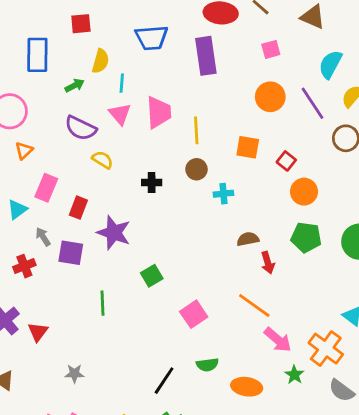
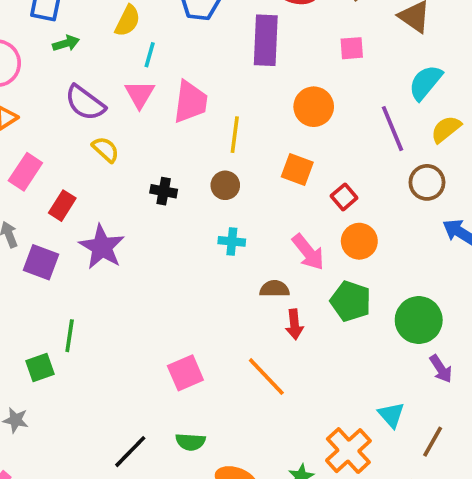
green arrow: (75, 85) -> (66, 43), moved
orange circle: (270, 97) -> (314, 107), moved
cyan cross: (223, 194) -> (232, 241), moved
green square: (152, 276) -> (40, 367), moved
pink arrow: (278, 340) -> (308, 252), moved

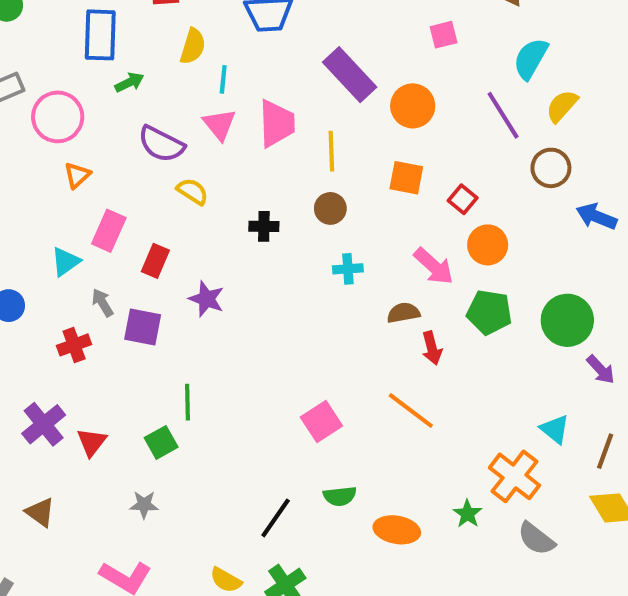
purple rectangle: (266, 40) -> (350, 75), moved, turned -36
purple star: (102, 247) -> (206, 299), size x0.7

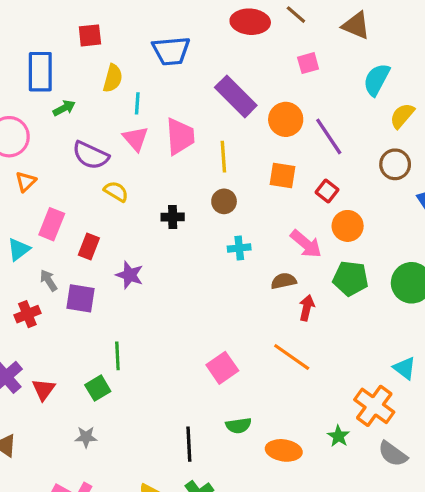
purple line: (503, 115) -> (329, 136), moved
red arrow: (432, 348) -> (307, 308), turned -150
black line: (276, 518) -> (189, 444), turned -36

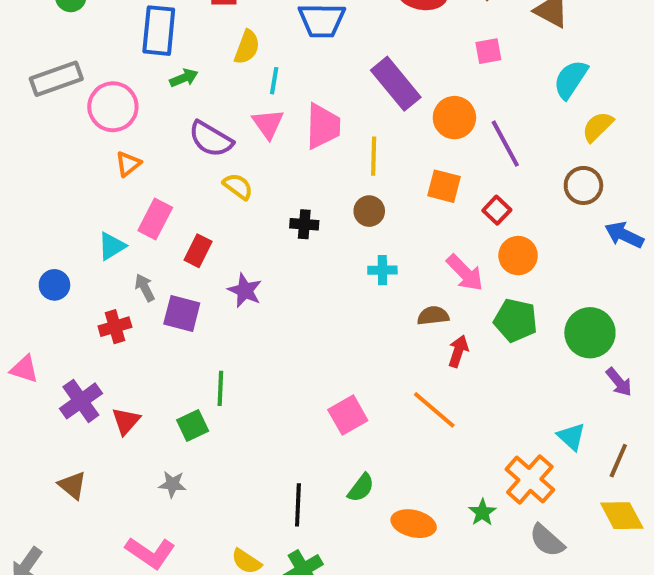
green semicircle: (238, 426) -> (361, 488), turned -50

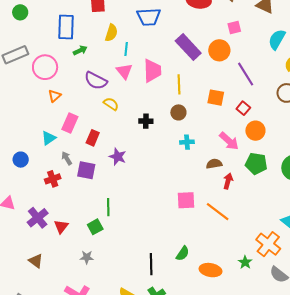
orange circle: (454, 118) -> (219, 50), moved
pink square: (348, 415) -> (186, 200), moved, turned 30

